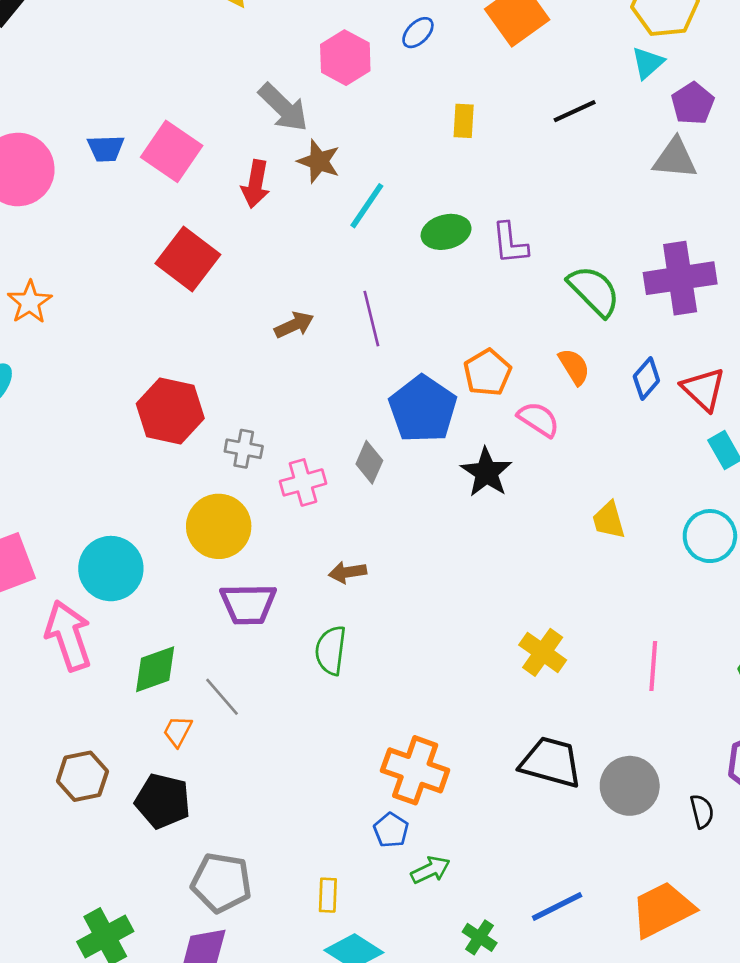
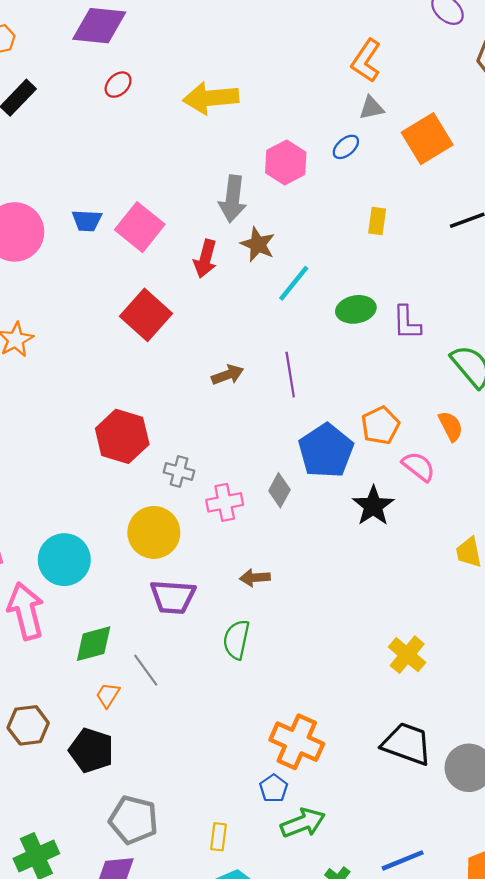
gray arrow: (283, 107) -> (233, 199), turned 48
green arrow: (430, 870) -> (303, 823), size x1.4

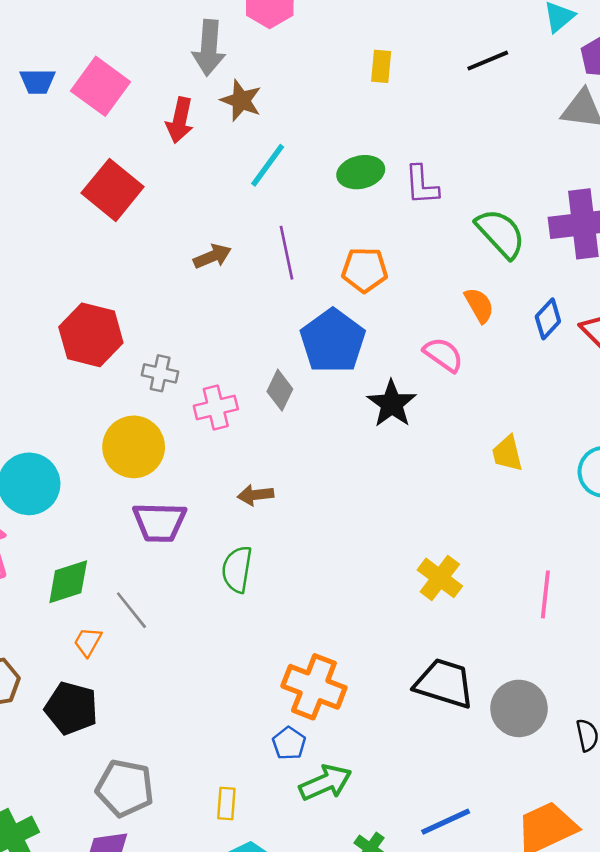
cyan line: (294, 283) -> (268, 165), moved
orange pentagon: (380, 425) -> (365, 270), moved, turned 30

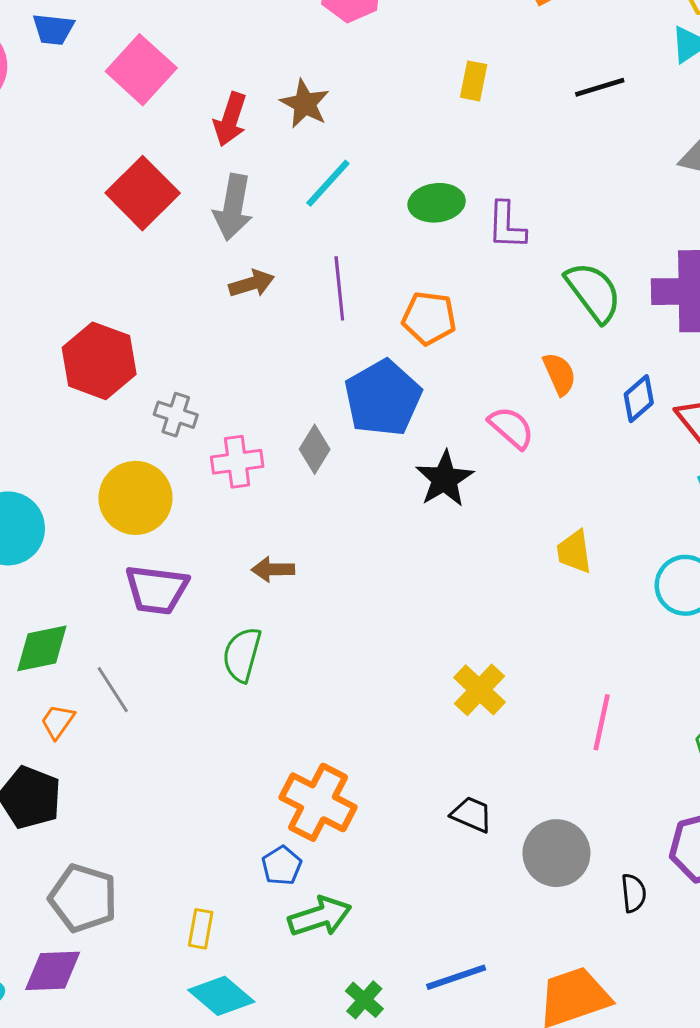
gray arrow: (209, 48) -> (233, 207), moved
blue trapezoid: (38, 81) -> (53, 29), moved
black trapezoid: (444, 683) -> (472, 814), size x0.6

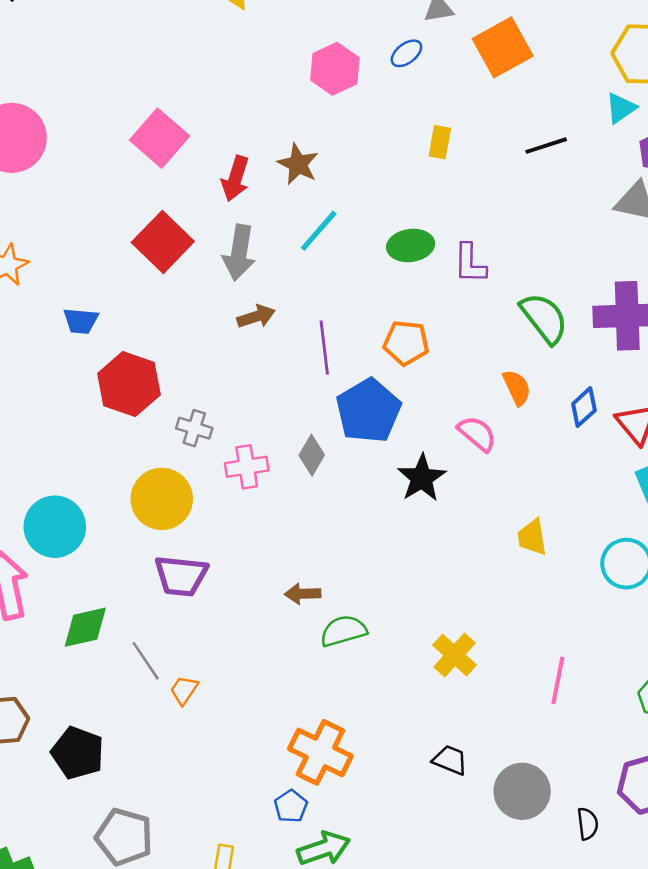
blue trapezoid: (53, 29) -> (81, 321), moved
purple line: (339, 288) -> (324, 348), moved
brown arrow: (273, 569) -> (303, 594), moved
green semicircle: (242, 655) -> (343, 631), moved, turned 60
orange trapezoid: (58, 721) -> (184, 690), moved

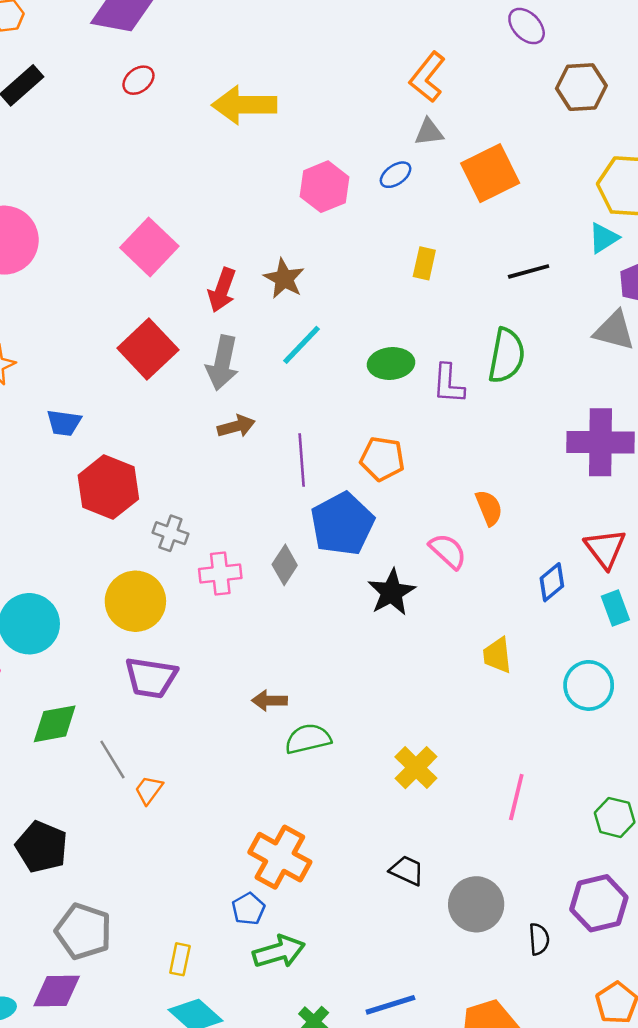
green semicircle: (544, 318) -> (506, 356), moved, turned 46
blue diamond: (584, 407) -> (552, 582), moved

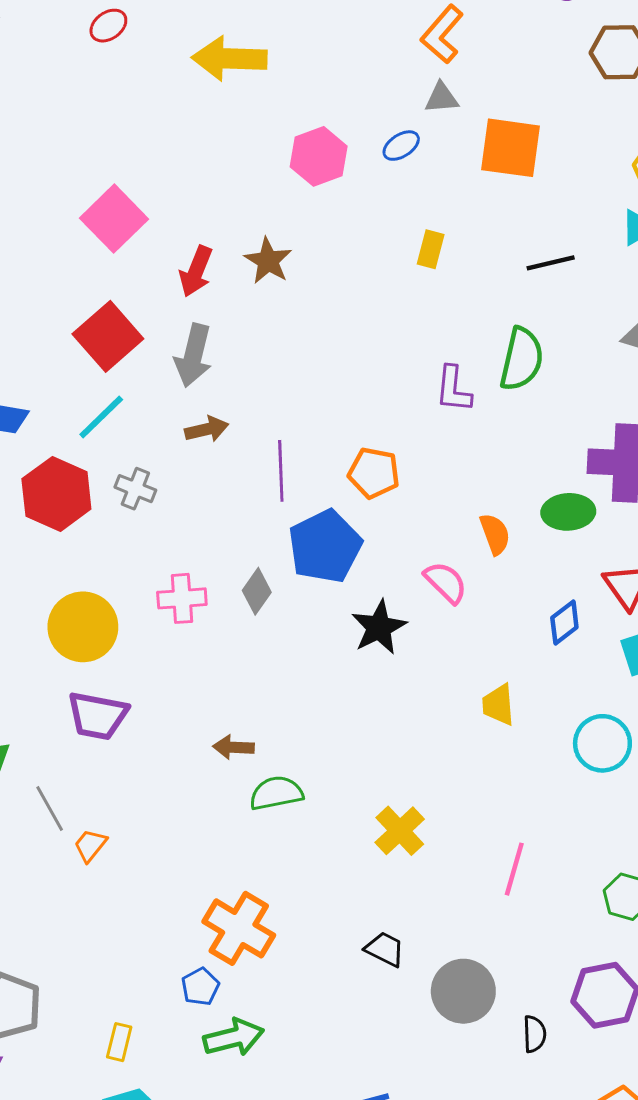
orange square: (490, 173) -> (511, 148), turned 32
cyan line: (301, 345) -> (101, 417), moved
green ellipse: (391, 363) -> (568, 512), moved
gray cross: (170, 533) -> (135, 489), moved

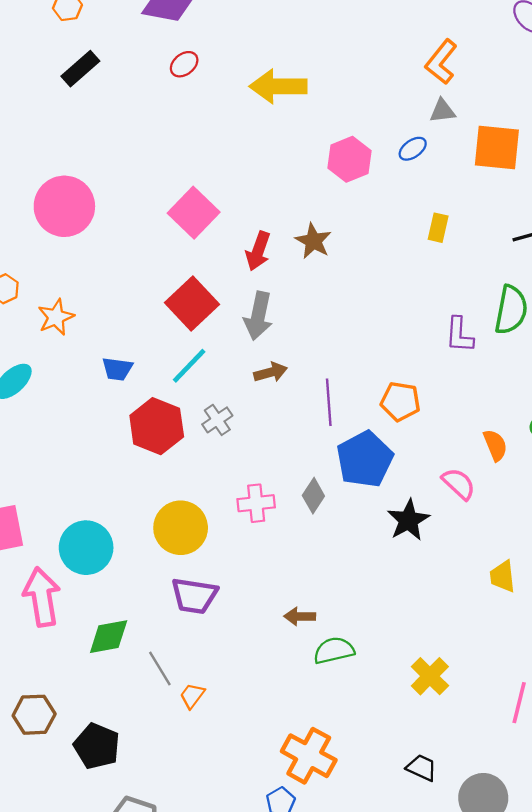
gray cross: (135, 489) -> (217, 420), turned 36

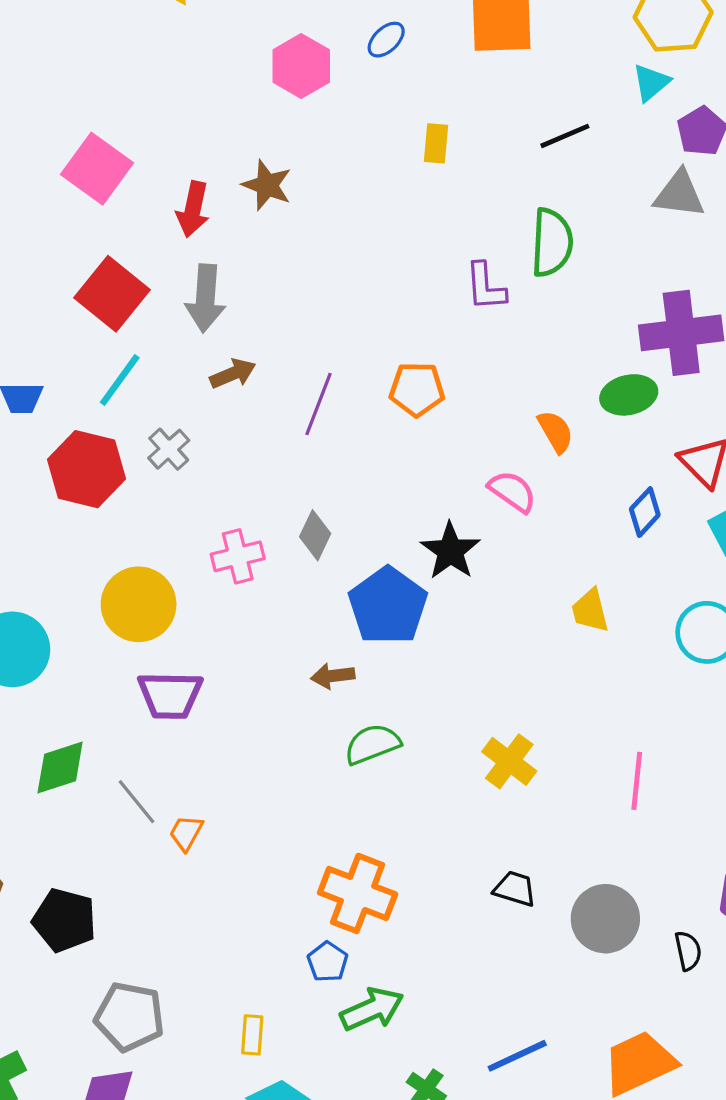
purple line: (329, 402) -> (319, 404), turned 33
blue pentagon: (365, 459) -> (388, 606), moved
brown arrow: (300, 616) -> (333, 676), moved

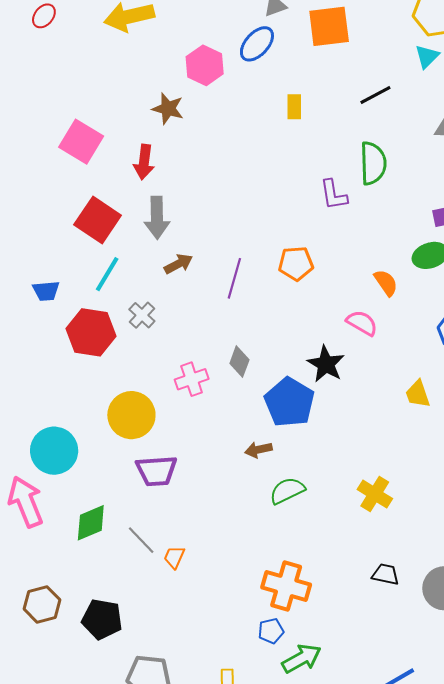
blue ellipse: (386, 40) -> (257, 44), size x1.5
brown star: (267, 185) -> (168, 109), moved
blue pentagon: (328, 962) -> (271, 631), turned 30

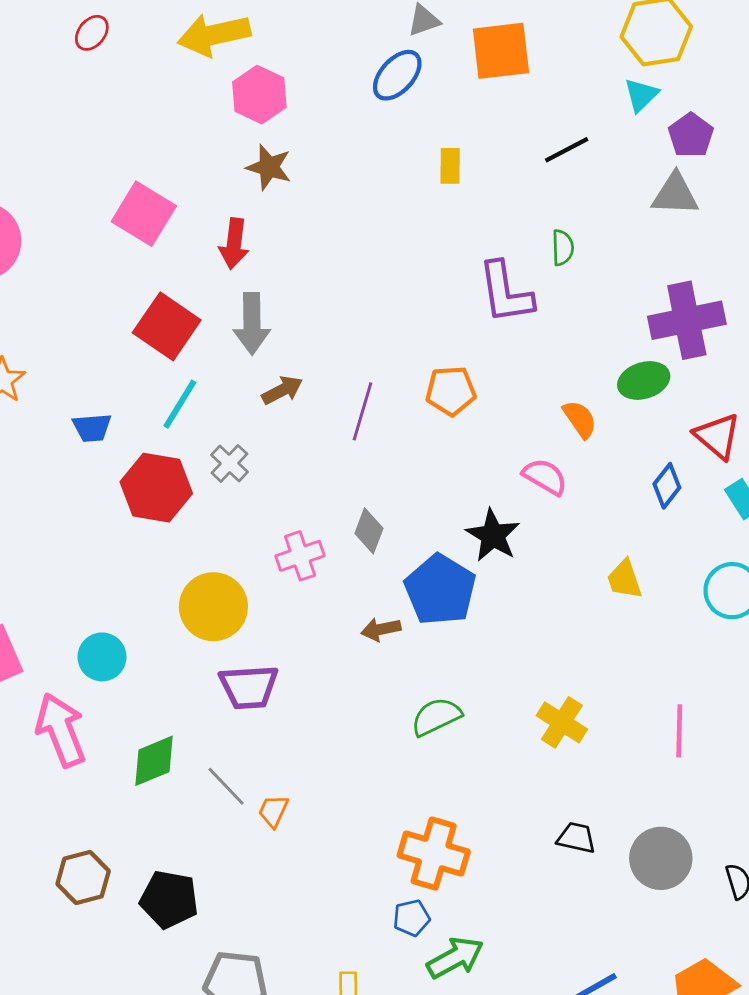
pink hexagon: (205, 65) -> (259, 95), moved
green semicircle: (373, 163) -> (563, 248), size x0.6
purple L-shape: (333, 195) -> (506, 293), size x1.4
brown arrow: (258, 450) -> (381, 629), moved
cyan circle: (54, 451) -> (102, 657), size x0.7

